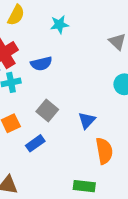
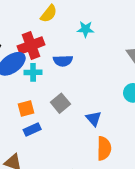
blue triangle: (87, 120) -> (94, 119), turned -35
blue rectangle: (35, 143) -> (32, 129), moved

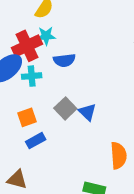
cyan star: (86, 29) -> (46, 36), moved
blue triangle: (94, 119) -> (87, 112), moved

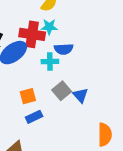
red cross: (27, 46) -> (32, 34), turned 30
cyan cross: (32, 76) -> (50, 62), moved

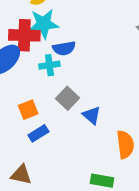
cyan star: (49, 27) -> (44, 24), size x1.5
blue triangle: (80, 95) -> (92, 115), moved

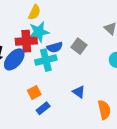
cyan cross: (49, 65) -> (46, 60), size x1.5
gray square: (68, 98) -> (79, 46), moved

